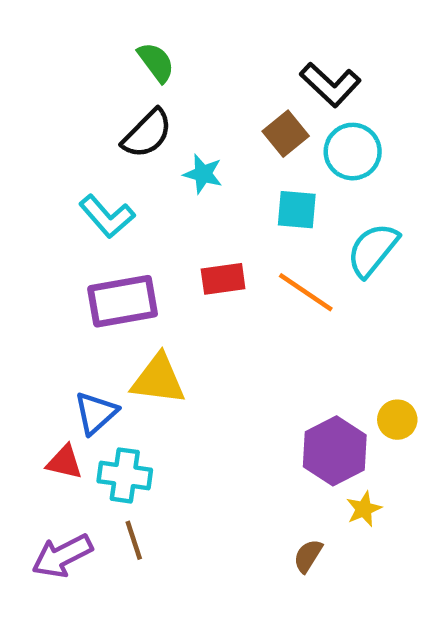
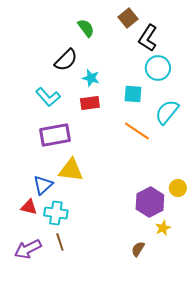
green semicircle: (156, 62) -> (86, 28), moved
black L-shape: (330, 85) -> (148, 38), turned 80
brown square: (286, 134) -> (128, 18), moved
red rectangle: (223, 279) -> (90, 103), moved

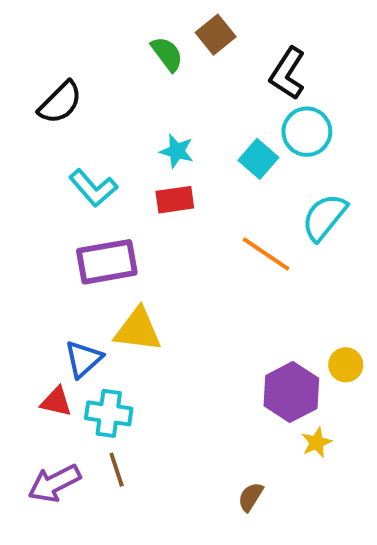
brown square: (128, 18) -> (216, 35), moved
black semicircle: (66, 60) -> (60, 103), moved
cyan square: (133, 94) -> (258, 159), moved, turned 36
brown semicircle: (138, 249) -> (251, 497), moved

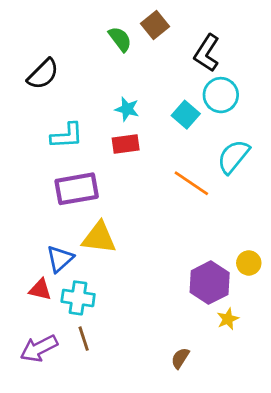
cyan L-shape: (93, 188) -> (67, 136), turned -52

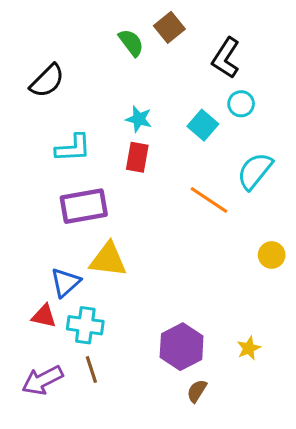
cyan circle: (221, 95) -> (241, 104), size x0.7
red rectangle: (126, 144) -> (137, 157), turned -72
yellow circle: (249, 263) -> (272, 255), moved
purple hexagon: (210, 283) -> (182, 347), moved

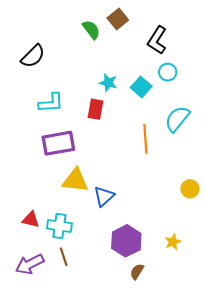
cyan star: (139, 119) -> (108, 83), moved
orange line: (209, 200) -> (145, 139), turned 52
yellow circle: (272, 255) -> (190, 189), moved
blue triangle: (65, 282) -> (104, 196), moved

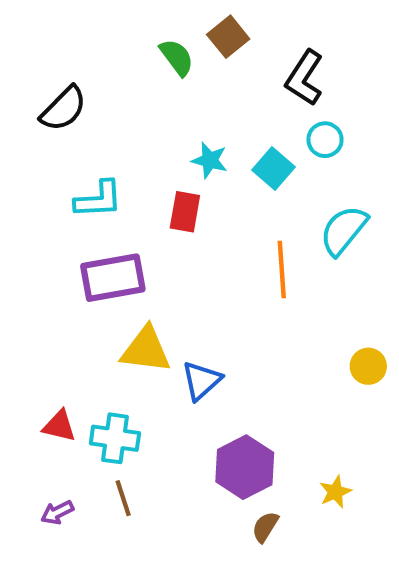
yellow star: (173, 242) -> (335, 492), moved
purple arrow: (30, 264) -> (57, 512), size x0.6

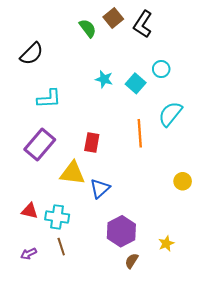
black L-shape: (304, 78) -> (143, 24), moved
red rectangle: (185, 212) -> (92, 142), moved
purple rectangle: (113, 278) -> (40, 145), moved, turned -40

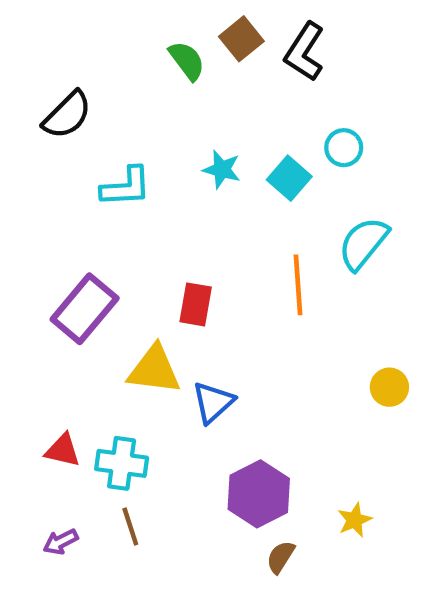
cyan L-shape: (49, 99) -> (126, 187), moved

